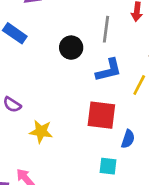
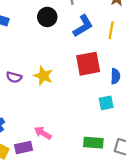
yellow star: (41, 131) -> (43, 76), moved, turned 30

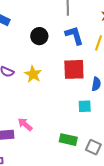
black circle: (47, 17) -> (39, 36), moved
blue L-shape: (83, 26) -> (74, 35), turned -85

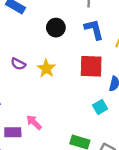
cyan square: (85, 106) -> (100, 107), turned -32

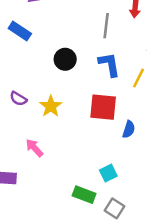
cyan square: (100, 107) -> (108, 173), moved
pink arrow: (34, 122) -> (34, 148), moved

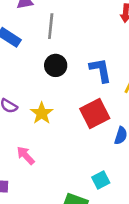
gray line: (106, 26) -> (51, 26), moved
red square: (103, 107) -> (95, 113), turned -32

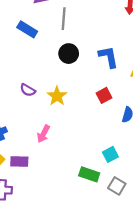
red square: (95, 113) -> (104, 95), size x0.6
pink arrow: (26, 155) -> (43, 134), turned -108

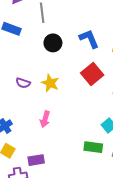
red square: (104, 95) -> (92, 74), size x1.5
purple rectangle: (19, 162) -> (36, 160), moved

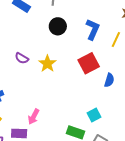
blue L-shape: (89, 39) -> (93, 29), turned 35
pink arrow: (45, 119) -> (34, 117), moved

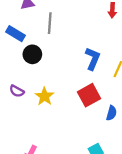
black circle: (58, 26) -> (32, 54), moved

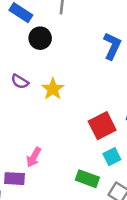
red square: (89, 95) -> (102, 126), moved

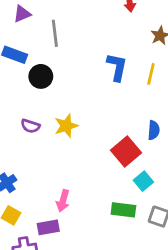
yellow star: (53, 89) -> (66, 126), turned 30

